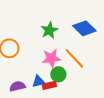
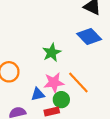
blue diamond: (84, 28) -> (89, 36), moved
blue triangle: (38, 81) -> (38, 94), moved

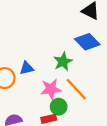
green star: (52, 53) -> (63, 62), moved
blue triangle: (38, 94) -> (27, 68), moved

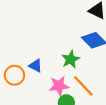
blue triangle: (27, 68) -> (36, 66), turned 40

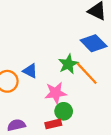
orange line: (83, 86) -> (87, 73), moved

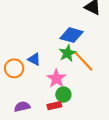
blue diamond: (94, 43) -> (71, 35), moved, turned -30
pink star: (56, 93) -> (56, 78), turned -30

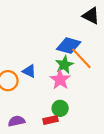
orange line: (84, 61) -> (81, 58), moved
pink star: (56, 78) -> (60, 80), moved

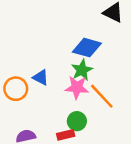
orange line: (81, 58) -> (102, 96), moved
pink star: (60, 80) -> (77, 87), turned -30

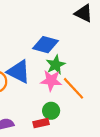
blue diamond: (87, 48) -> (45, 45), moved
blue triangle: (41, 77) -> (19, 72), size x1.6

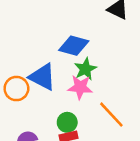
orange line: (74, 88) -> (111, 115), moved
green circle: (51, 111) -> (67, 122), moved

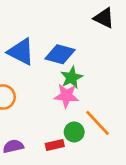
blue triangle: (42, 77) -> (21, 52), moved
green circle: (67, 122) -> (74, 132), moved

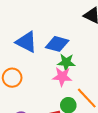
green star: (72, 78) -> (66, 62), turned 30

